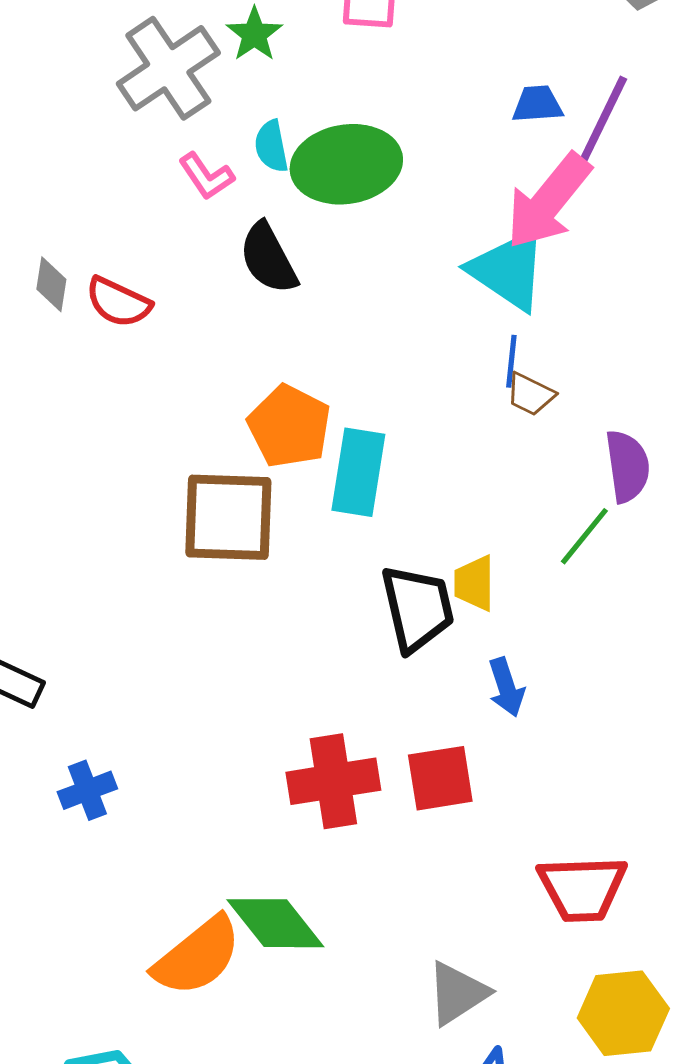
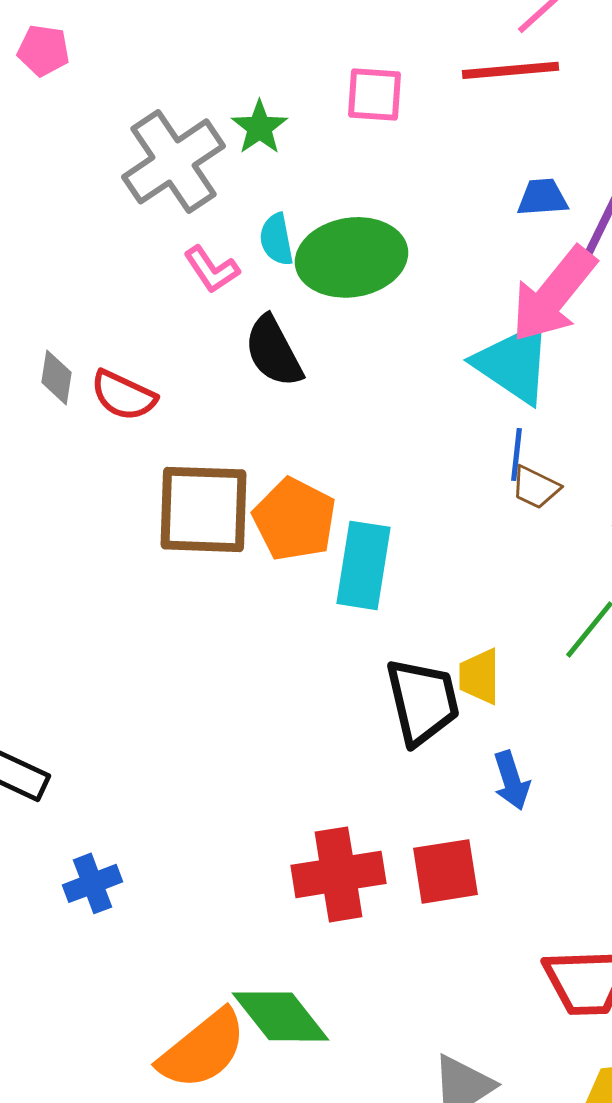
brown square: (228, 517) -> (204, 509), moved

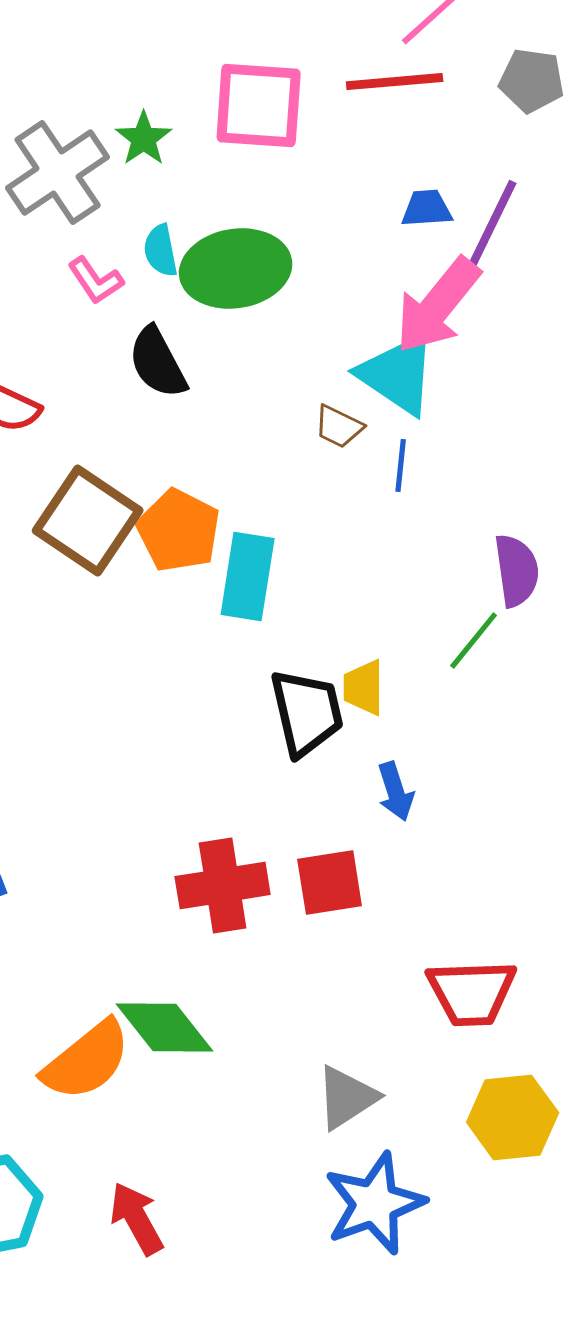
pink square: (374, 94) -> (259, 106), size x1.6
brown trapezoid: (536, 487) -> (339, 427), moved
brown square: (204, 509) -> (88, 521), turned 32

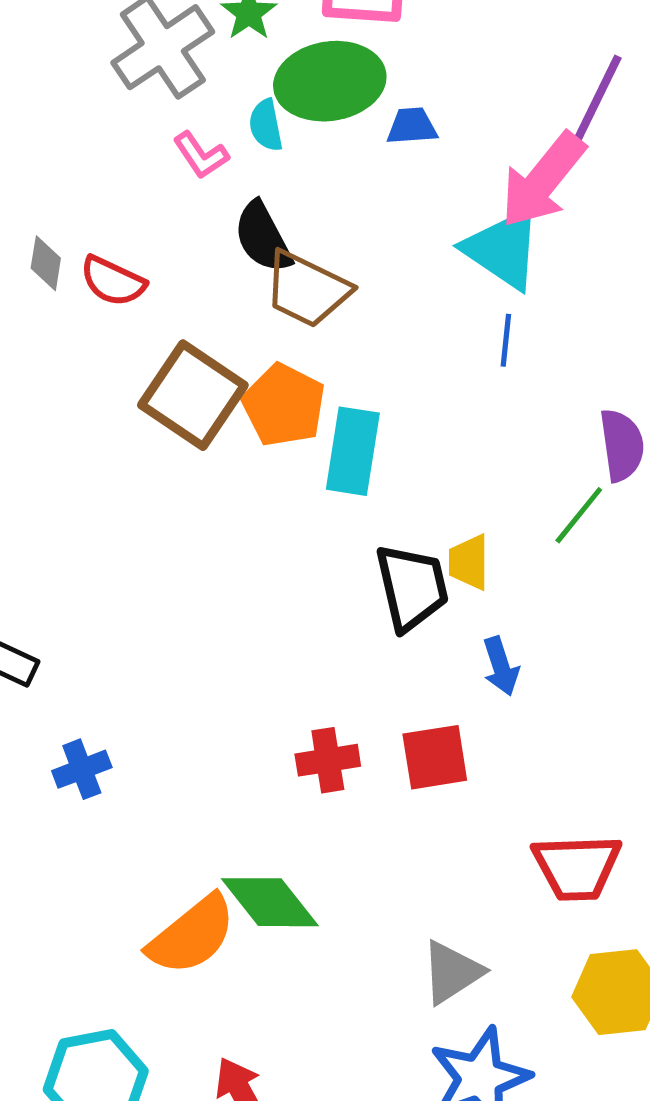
blue trapezoid: (427, 209) -> (412, 126), moved
green ellipse: (236, 269) -> (330, 81), moved
brown trapezoid: (339, 427) -> (307, 289), moved, size x1.8
red cross: (223, 886) -> (328, 760), size x0.7

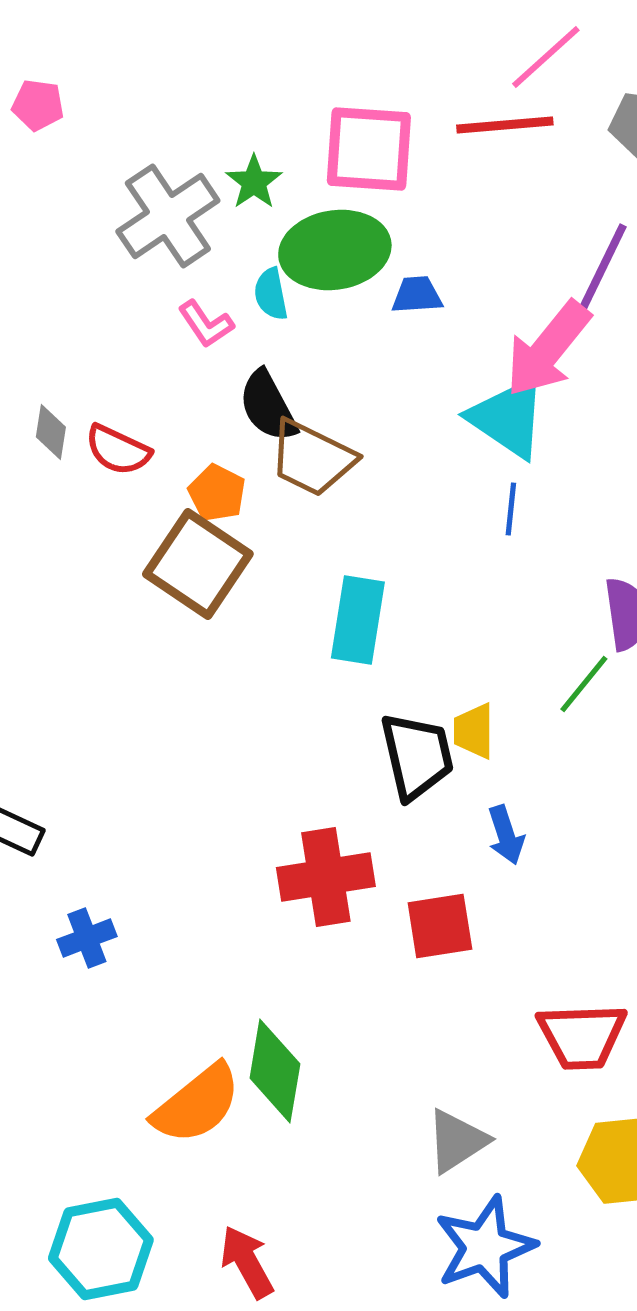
orange pentagon: (284, 405) -> (217, 493), moved, size x0.7
red cross: (328, 760) -> (326, 877), moved, size x1.5
green diamond: (270, 902) -> (275, 1071), turned 48

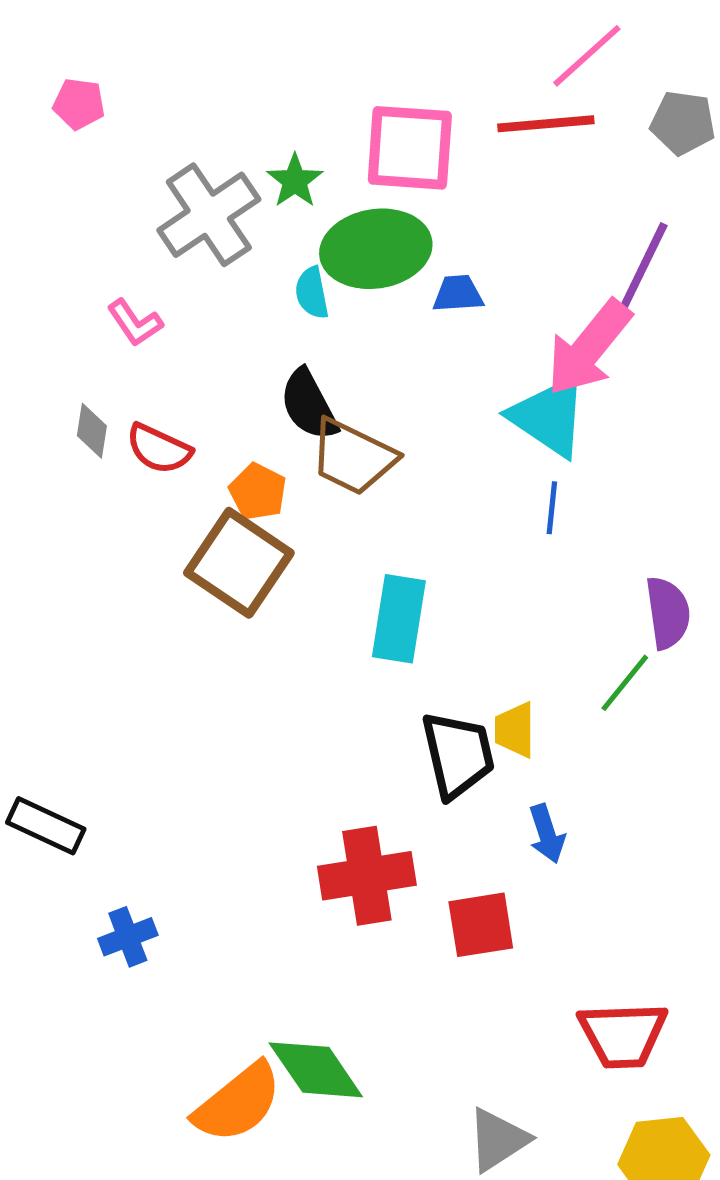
pink L-shape: (206, 324) -> (135, 323), moved
green diamond: (275, 1071) -> (316, 1070), turned -44

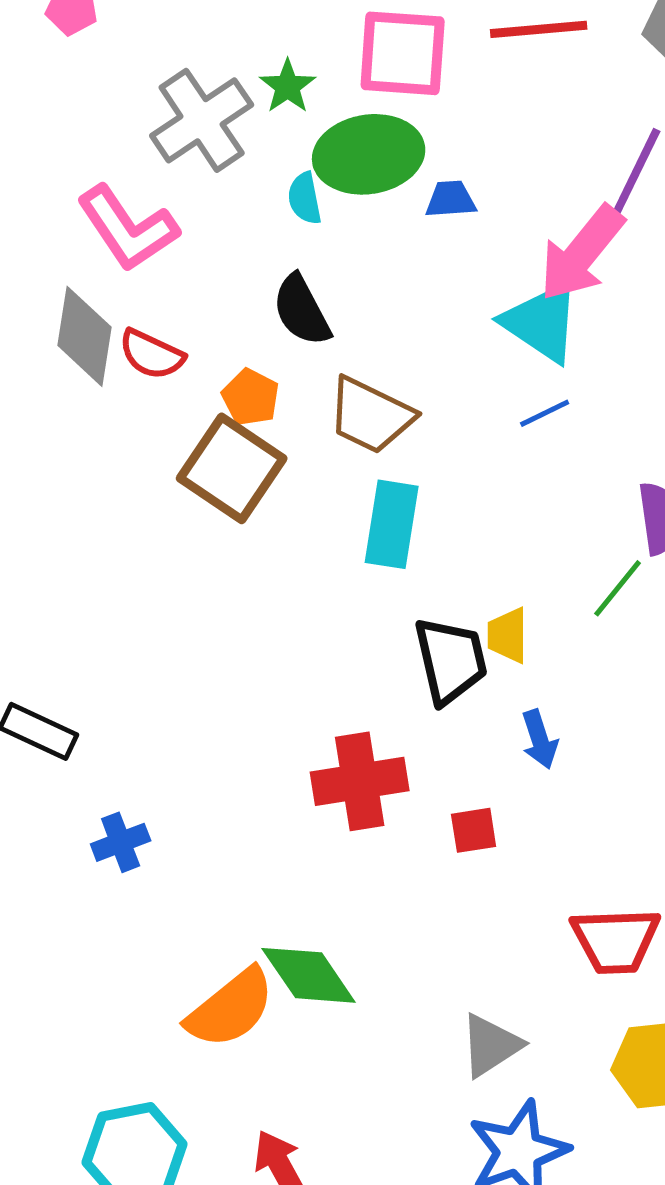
pink L-shape: (135, 323) -> (128, 228), size x1.8
gray diamond: (92, 431) -> (85, 336), size x1.8
brown trapezoid: (353, 457) -> (371, 415), moved
blue line: (552, 508) -> (545, 413), turned 58
red square: (481, 925) -> (474, 830), size x0.7

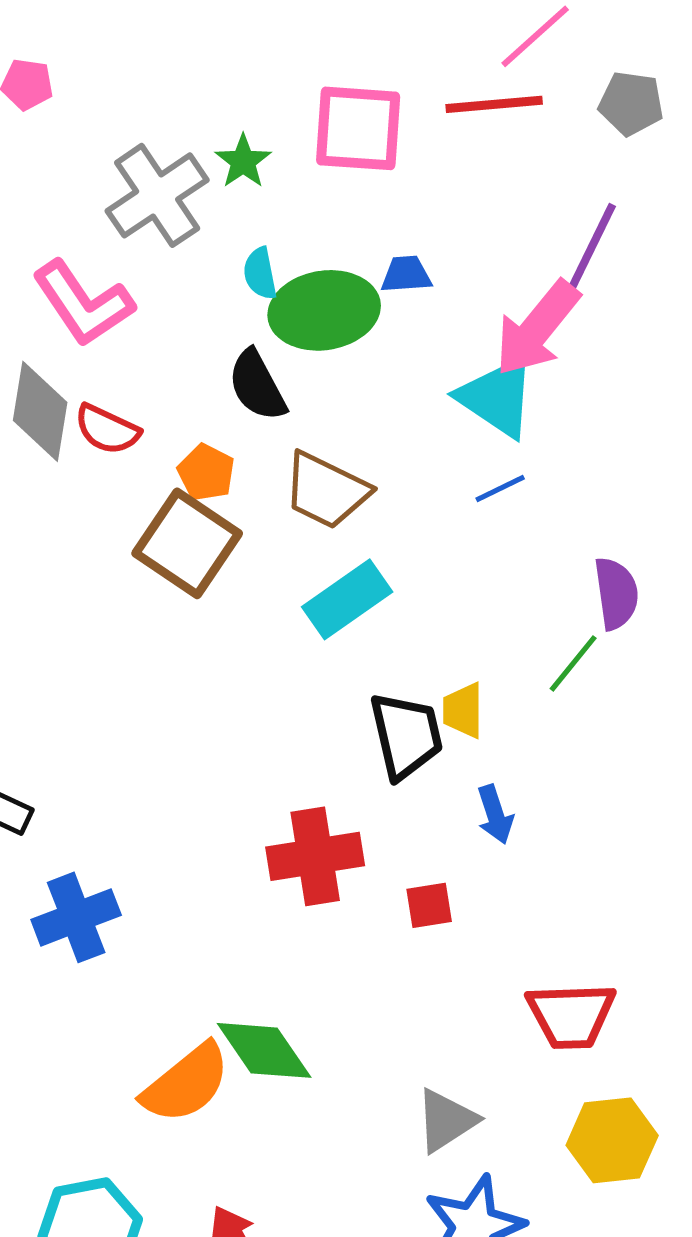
green ellipse: (369, 154) -> (324, 310), moved
cyan rectangle: (392, 524) -> (347, 599), turned 46
blue cross: (121, 842) -> (76, 917), size x1.5

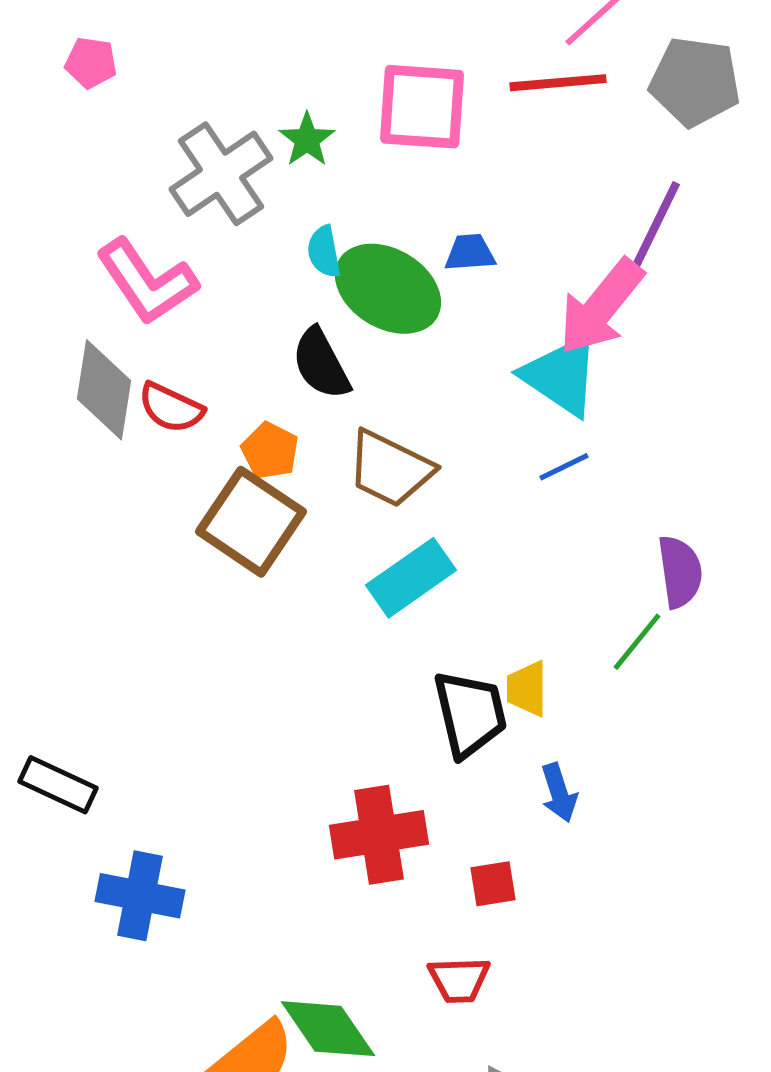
gray pentagon: (631, 103) -> (695, 82), size x1.4
green ellipse: (324, 310) -> (388, 289), turned 40
blue cross: (76, 917) -> (140, 896), turned 32
red trapezoid: (571, 1015) -> (459, 980), moved, size x0.7

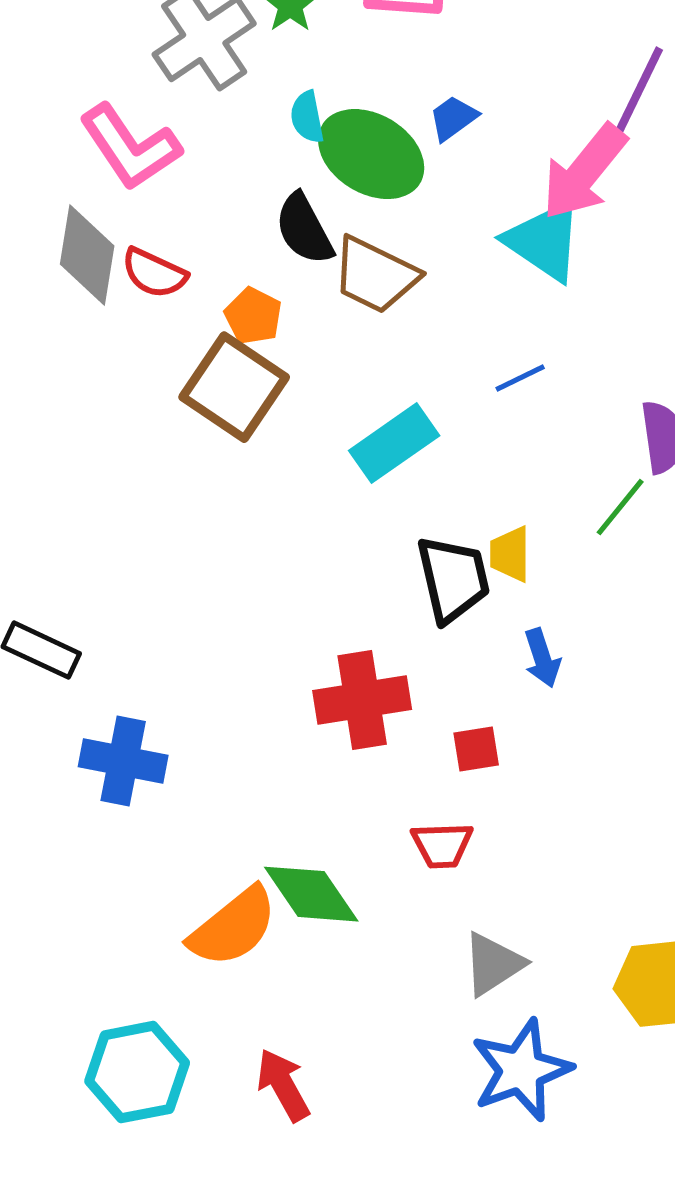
blue trapezoid: (470, 253) -> (453, 118), turned -32
blue line: (564, 467) -> (520, 378), moved
brown trapezoid: (390, 469) -> (375, 275), moved

